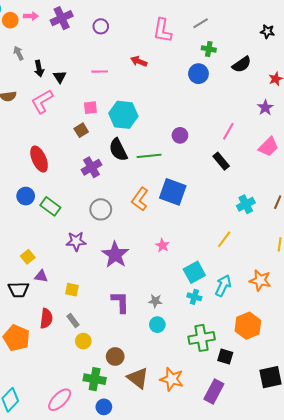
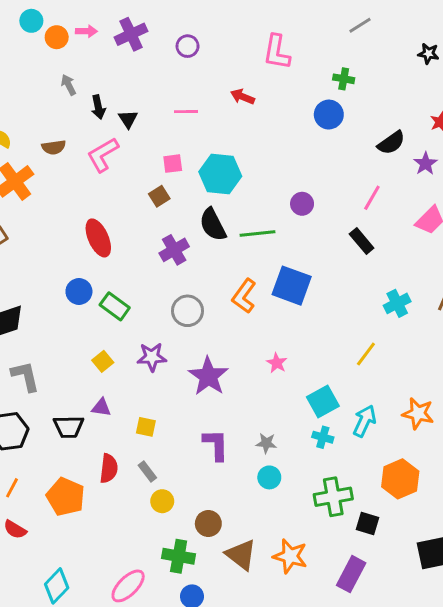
gray line: (201, 23) -> (360, 25), moved
black semicircle: (242, 64) -> (391, 143), moved
yellow square: (28, 257) -> (103, 361), moved

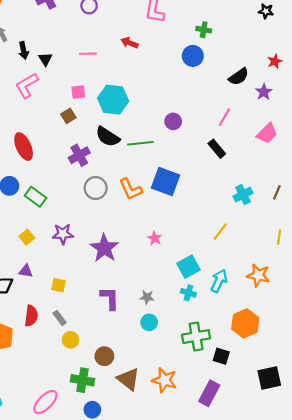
black semicircle: (213, 225) -> (108, 137), turned -30
orange L-shape: (244, 296) -> (131, 189), turned -60
gray circle: (188, 311) -> (96, 188), moved

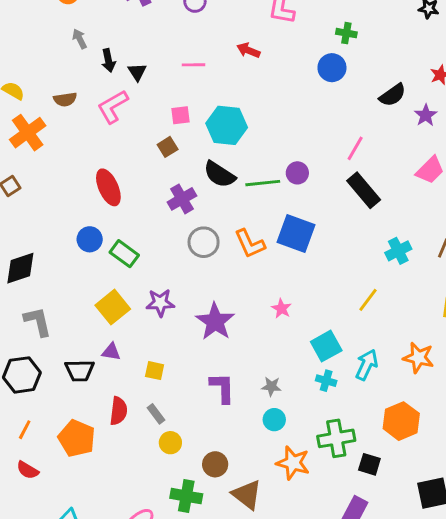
pink line: (224, 117) -> (355, 148), moved
purple circle: (173, 121) -> (297, 173), moved
black rectangle: (217, 149) -> (364, 190), size x1.4
yellow square: (27, 237) -> (113, 307), size x1.6
orange star: (164, 380) -> (293, 463), moved

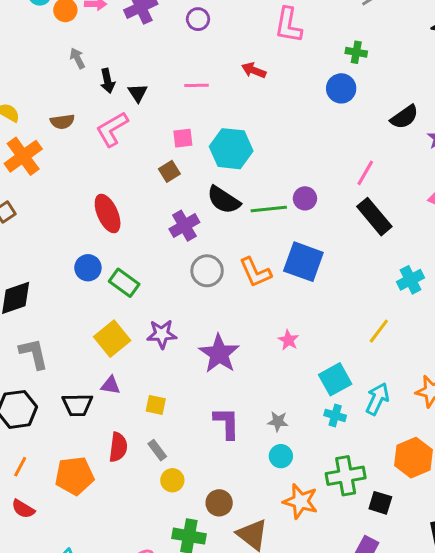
orange pentagon: (77, 438) -> (74, 476), turned -30

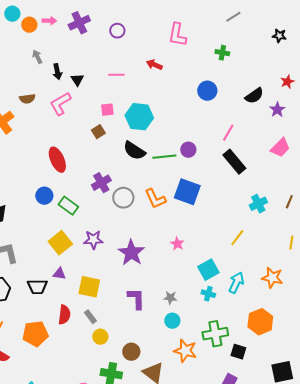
blue circle: (341, 88) -> (207, 91), moved
purple cross: (184, 226) -> (101, 183), moved
yellow square: (156, 405) -> (89, 287), size x1.6

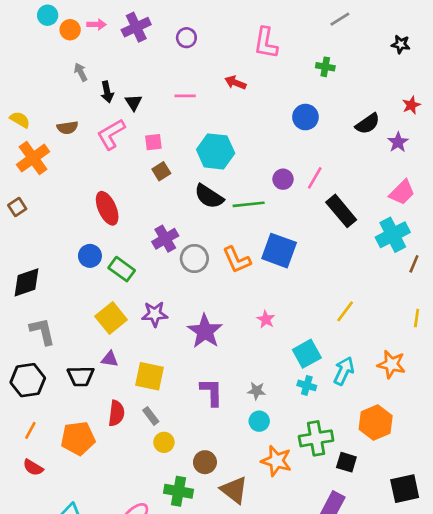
pink square: (107, 110) -> (153, 142), moved
pink line: (228, 133) -> (315, 178), moved
purple circle: (188, 150) -> (283, 179), moved
cyan cross: (258, 204) -> (393, 235), moved, size x1.4

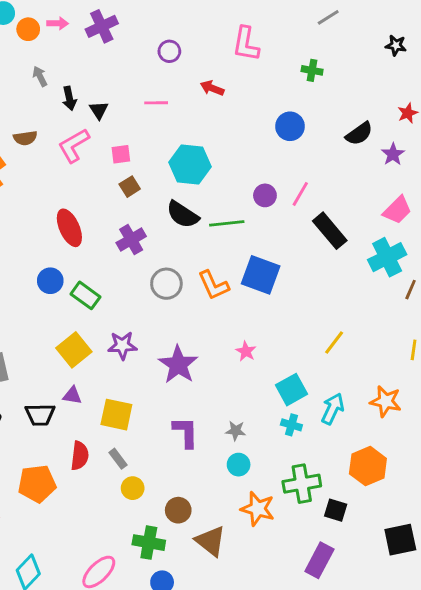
purple circle: (186, 38) -> (169, 51), moved
purple cross: (165, 239) -> (131, 240), moved

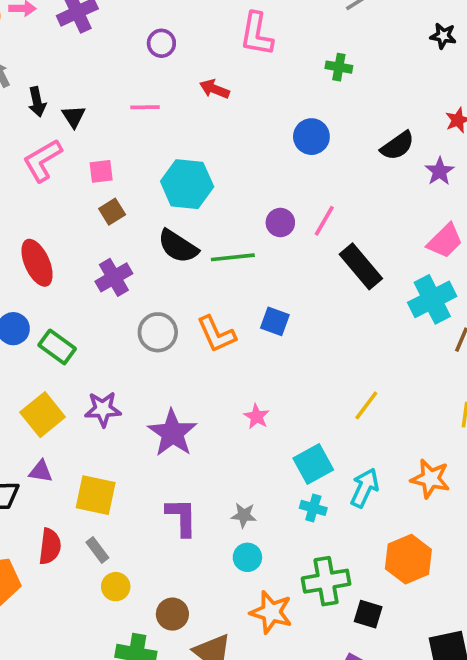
blue square: (261, 275) -> (275, 321), size x0.6

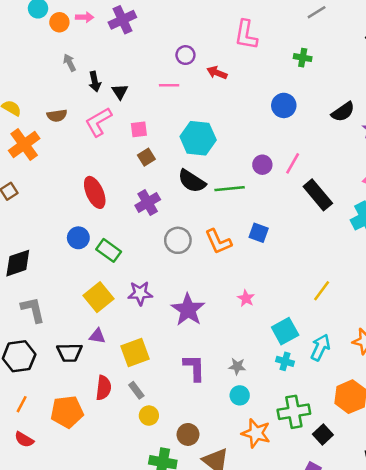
purple circle: (161, 43) -> (185, 55), moved
yellow square: (96, 495) -> (135, 353), turned -32
black square: (368, 614) -> (323, 434), turned 30

